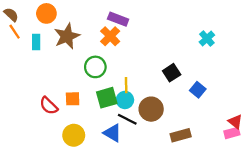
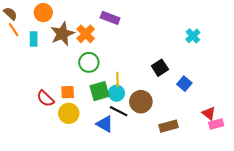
orange cross: (110, 36) -> (86, 34), moved
red triangle: (235, 122) -> (209, 113), moved
yellow circle: (74, 135) -> (69, 113), moved

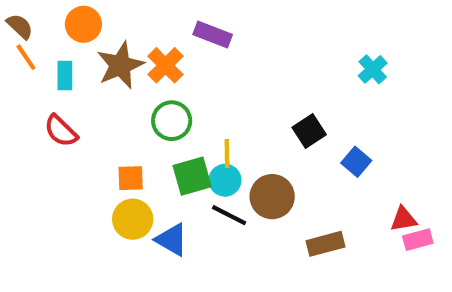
red semicircle: (45, 98) -> (61, 131), moved
red triangle: (209, 113) -> (403, 219), turned -48
blue triangle: (105, 124) -> (172, 240), moved

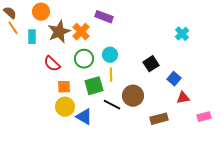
red semicircle: (61, 131) -> (52, 64), moved
cyan circle: (225, 180) -> (110, 55), moved
red triangle: (403, 219) -> (183, 98), moved

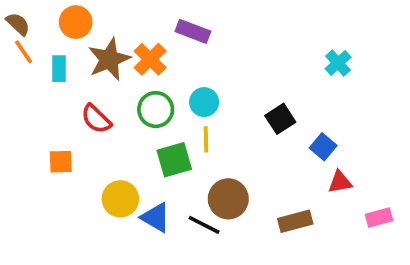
orange square: (64, 87) -> (61, 162), moved
brown circle: (133, 96) -> (228, 199), moved
black line: (112, 105) -> (204, 225), moved

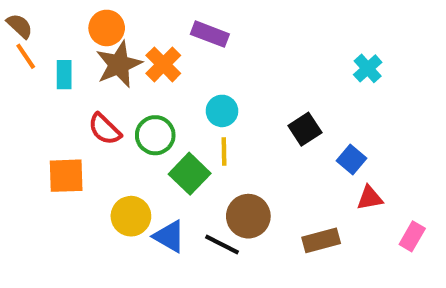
orange circle: (76, 22) -> (107, 28), moved
green circle: (156, 110) -> (155, 135), moved
green square: (174, 160) -> (190, 174), turned -30
orange square: (61, 162) -> (66, 176), size x1.4
pink rectangle: (379, 217) -> (412, 236), turned -45

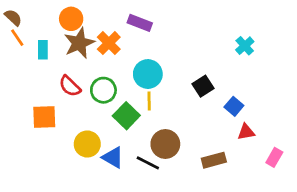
cyan circle: (222, 111) -> (148, 74), size x1.4

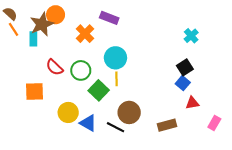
brown star: (79, 43) -> (42, 24), moved
black square: (203, 86) -> (185, 67), moved

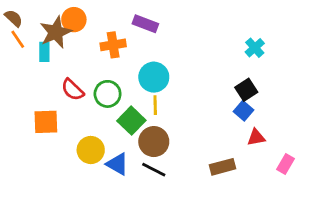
orange cross: (85, 34) -> (113, 45), turned 36
brown circle: (129, 112) -> (154, 142), moved

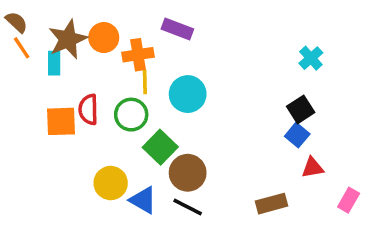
orange circle: (74, 20) -> (104, 38), moved
red semicircle: (72, 90) -> (88, 109), turned 45
yellow line: (155, 105) -> (145, 82), moved
orange square: (46, 122) -> (61, 121), moved

